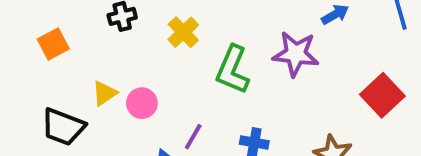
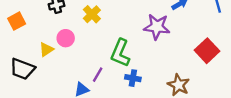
green L-shape: (233, 70) -> (120, 53), moved
pink circle: (142, 103) -> (66, 38), moved

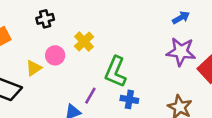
yellow cross: (92, 14) -> (84, 42), moved
purple star: (157, 27) -> (181, 52), moved

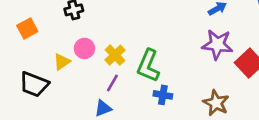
yellow cross: (84, 42) -> (115, 55), moved
purple line: (90, 96) -> (112, 83), moved

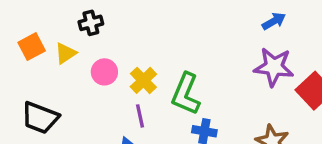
yellow triangle: (62, 62) -> (65, 53), moved
purple line: (112, 83) -> (140, 116), turned -42

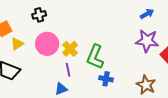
yellow triangle: (65, 53) -> (17, 44), moved
pink circle: (104, 72) -> (47, 44), size x1.5

